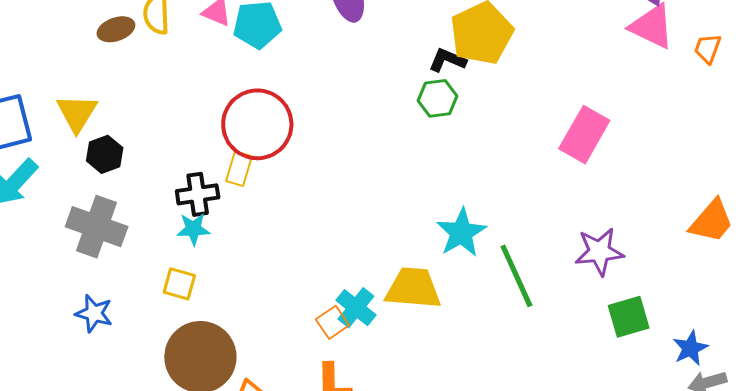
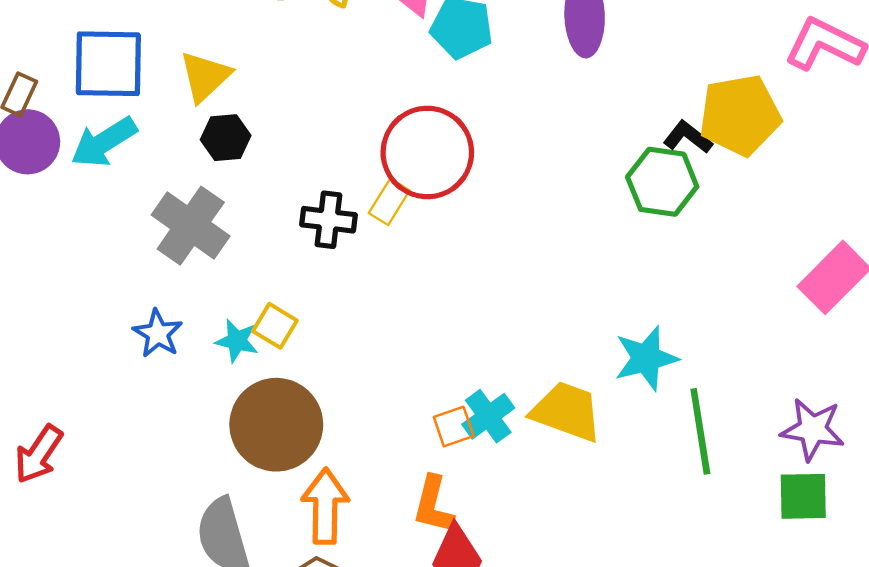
green hexagon: (438, 98) -> (662, 182), size x1.4
cyan star: (193, 229) -> (237, 341), moved
green square: (629, 317) -> (803, 496), moved

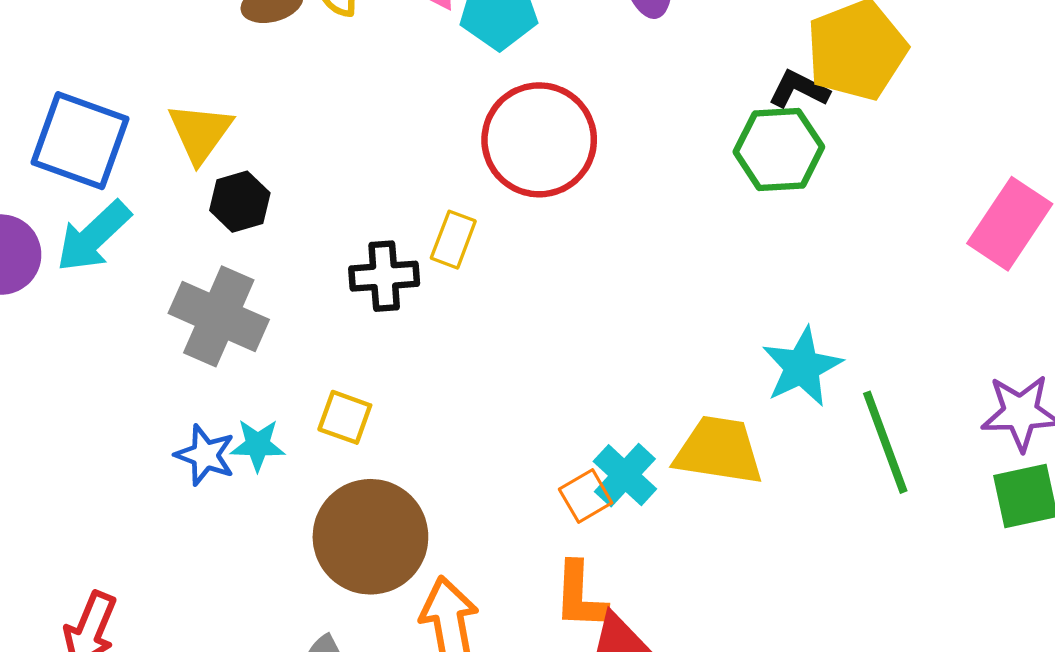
blue square: (108, 64) -> (80, 141), turned 30
red circle: (427, 152) -> (539, 140), moved
cyan star: (237, 341) -> (258, 445), moved

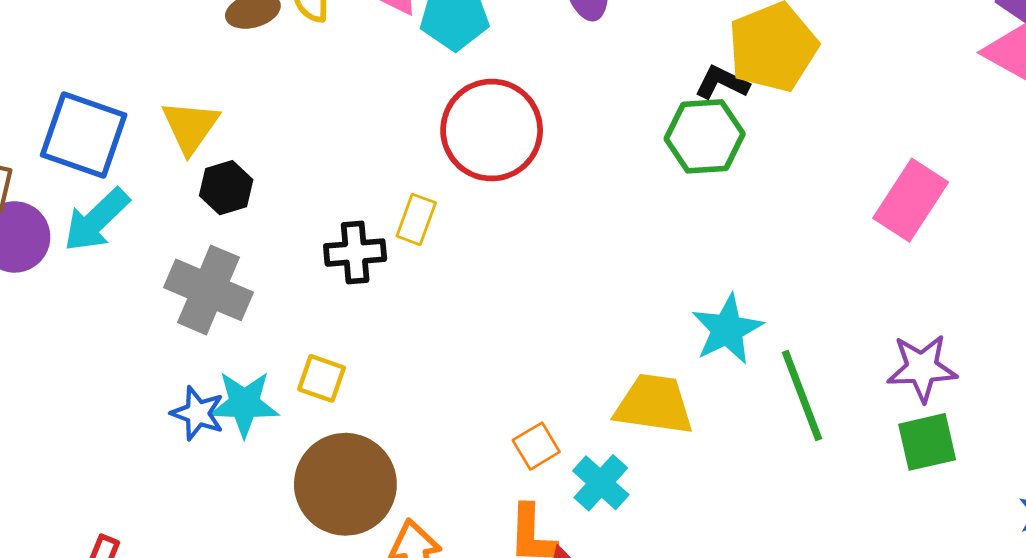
cyan star: (258, 445) -> (244, 404), size x1.4
cyan cross: (625, 475) -> (601, 483), moved

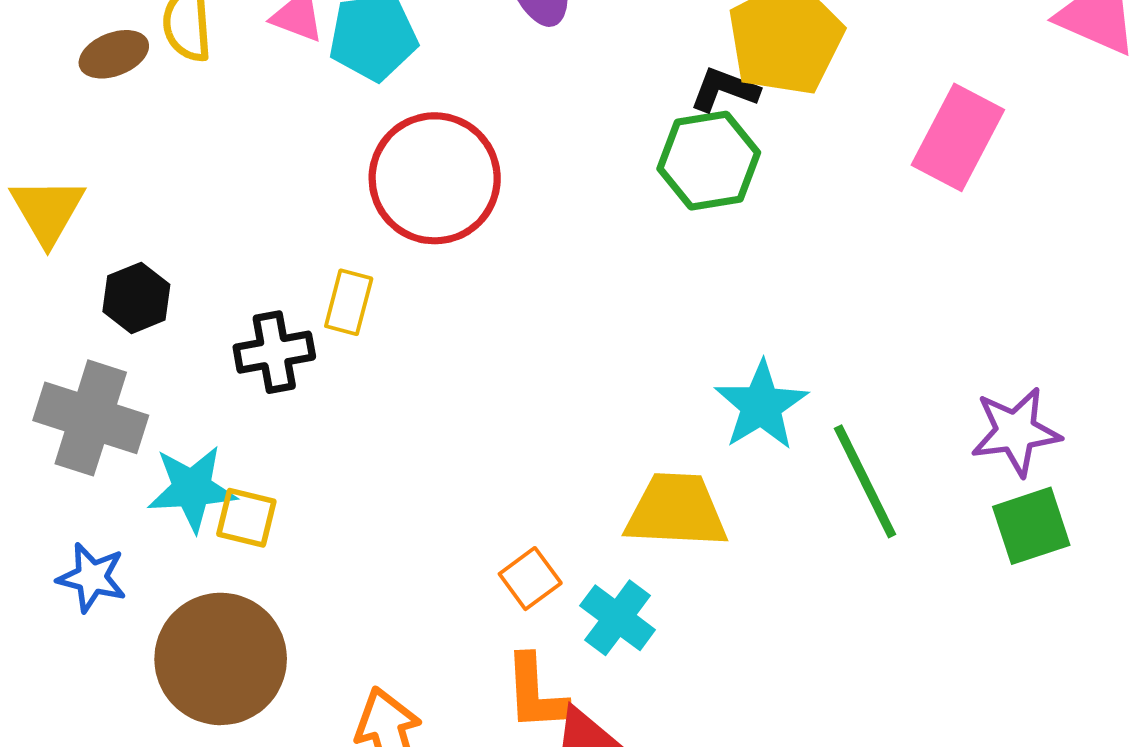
black hexagon: (226, 188) -> (136, 298), moved
pink rectangle: (911, 200) -> (958, 137), moved
cyan star: (244, 404) -> (192, 489), moved
brown circle: (345, 484) -> (221, 659), moved

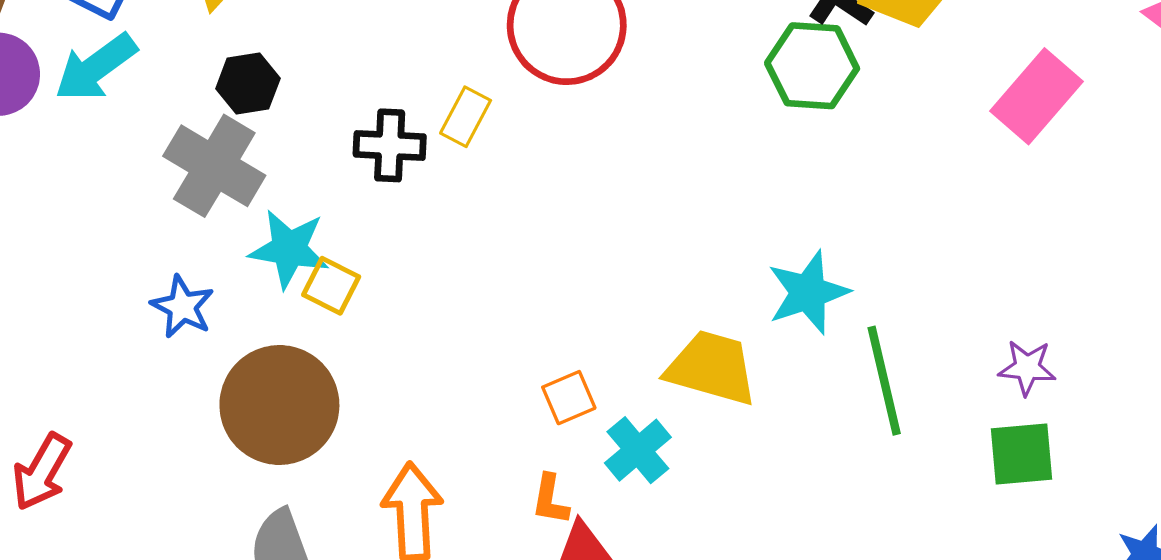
black hexagon: (136, 298) -> (248, 83), moved
purple star: (1016, 432) -> (1027, 368), size x0.7
orange L-shape: (536, 693) -> (550, 500), size x0.7

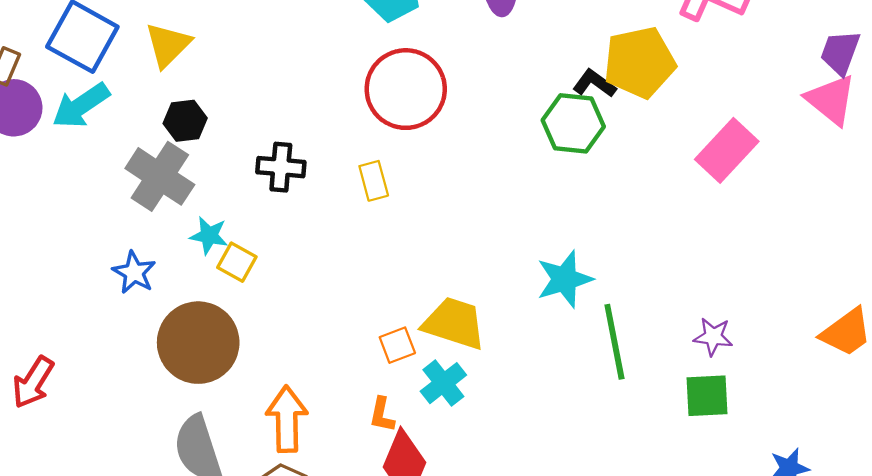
yellow rectangle: (466, 117) -> (374, 181), moved, turned -45
cyan star: (289, 249) -> (209, 236), size x0.7
yellow trapezoid: (712, 368) -> (454, 323), moved

